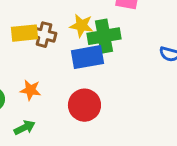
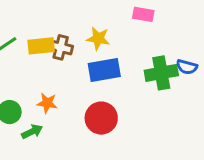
green cross: (104, 36) -> (161, 73), moved
green arrow: (24, 128) -> (32, 132), moved

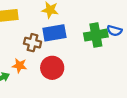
brown cross: (61, 47) -> (33, 43), moved
orange star: (47, 103) -> (19, 66), moved

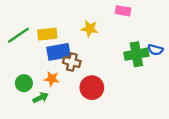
blue rectangle: (54, 33) -> (58, 52), moved
orange star: (19, 66) -> (52, 79), moved

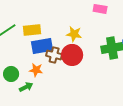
yellow star: (90, 29) -> (74, 34), moved
red circle: (92, 88) -> (72, 55), moved

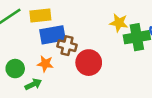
yellow star: (74, 34) -> (119, 23), moved
red circle: (72, 55) -> (89, 63), moved

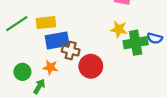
green arrow: (33, 84) -> (39, 86), turned -32

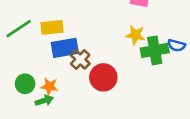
brown cross: (71, 51) -> (80, 59), turned 30
orange star: (50, 67) -> (49, 86), moved
green arrow: (39, 86) -> (44, 100), turned 40

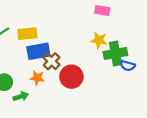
blue semicircle: (176, 45) -> (128, 66), moved
orange star: (49, 86) -> (37, 78), moved

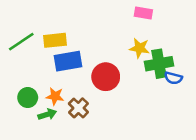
brown cross: (52, 61) -> (78, 108), moved
red circle: (71, 77) -> (106, 77), moved
orange star: (37, 78) -> (55, 96), moved

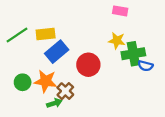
blue rectangle: (68, 61) -> (57, 52), turned -30
orange star: (55, 96) -> (46, 81), size x1.5
green arrow: (47, 114) -> (54, 103), moved

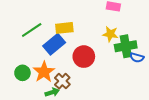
yellow rectangle: (46, 34) -> (64, 28), moved
green line: (17, 35) -> (32, 30), moved
orange star: (46, 81) -> (44, 72), turned 30

